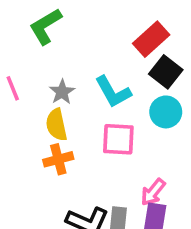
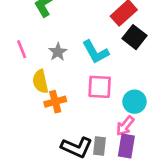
cyan circle: (166, 112) -> (134, 102), moved
yellow semicircle: (56, 125) -> (40, 81), moved

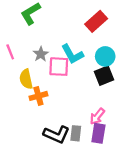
black square: (134, 37) -> (104, 76), moved, turned 30
pink square: (100, 87) -> (59, 67), moved
cyan circle: (134, 102) -> (105, 56), moved

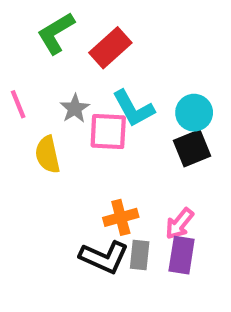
red rectangle: (96, 21) -> (110, 48), moved
orange cross: (38, 96) -> (121, 217), moved

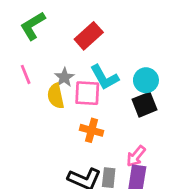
green L-shape: (56, 33) -> (33, 26), moved
yellow semicircle: (47, 155) -> (56, 96), moved
orange cross: (121, 217) -> (92, 130), moved, turned 30

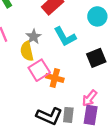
cyan circle: (146, 80) -> (97, 16), moved
pink square: (87, 93) -> (39, 70), moved, turned -35

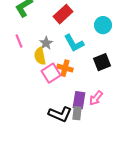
orange cross: (55, 78) -> (65, 68), moved
purple rectangle: (91, 115) -> (79, 100), moved

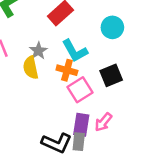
orange cross: (65, 68) -> (67, 70), moved
pink square: (51, 73) -> (80, 90), moved

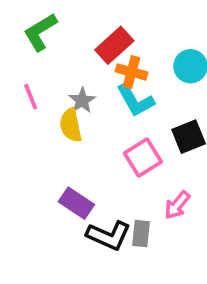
orange cross: (67, 70) -> (132, 72), moved
purple rectangle: (81, 125) -> (76, 203), moved, turned -65

